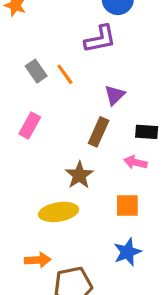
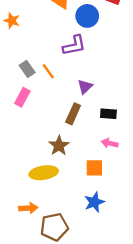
pink rectangle: (30, 125) -> (22, 97), moved
pink arrow: (135, 162) -> (110, 143), moved

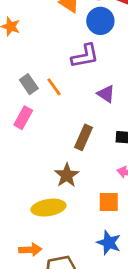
purple triangle: (85, 87) -> (106, 94), moved, turned -42
blue star: (94, 202) -> (109, 243), turned -30

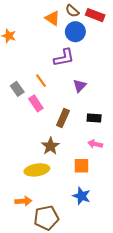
gray rectangle: (29, 84) -> (17, 89), moved
purple triangle: (106, 94) -> (80, 86), turned 40
pink rectangle: (23, 118) -> (36, 103), moved, turned -63

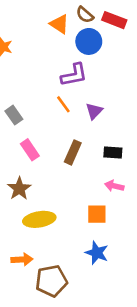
orange line: (41, 81) -> (63, 104), moved
pink rectangle: (36, 103) -> (30, 150), moved
brown star: (50, 146) -> (19, 189), moved

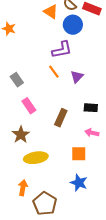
brown rectangle: (73, 152) -> (61, 118), moved
orange arrow: (22, 259) -> (23, 188), turned -77
brown pentagon: (51, 281) -> (45, 204), turned -30

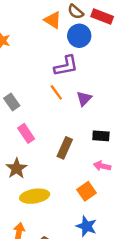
orange square: (79, 154) -> (86, 191), turned -35

